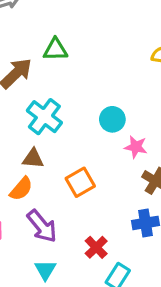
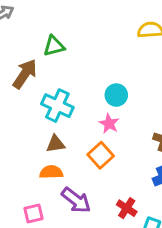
pink star: (136, 147) -> (109, 124), moved, turned 30
orange semicircle: (21, 189) -> (51, 172), turned -120

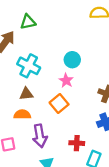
purple arrow: (76, 200) -> (40, 136), turned 40
red cross: (127, 208) -> (77, 143), turned -32

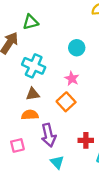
cyan circle: (72, 60) -> (77, 48), moved

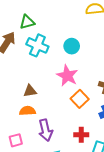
cyan cross: (34, 66) -> (37, 45), moved
pink star: (72, 79) -> (67, 76), size x1.5
orange square: (66, 102) -> (80, 99), moved

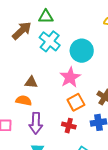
cyan circle: (72, 46) -> (82, 51), size x1.5
red cross: (81, 135) -> (69, 126), moved

